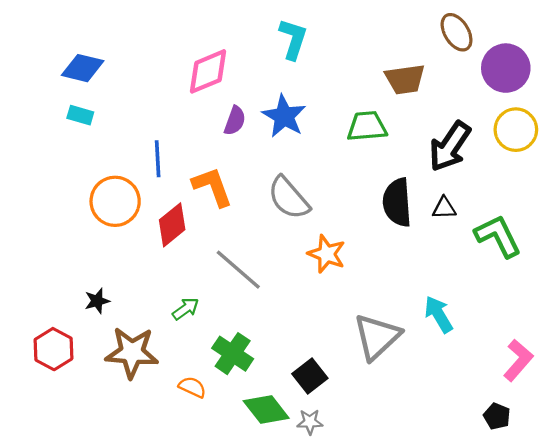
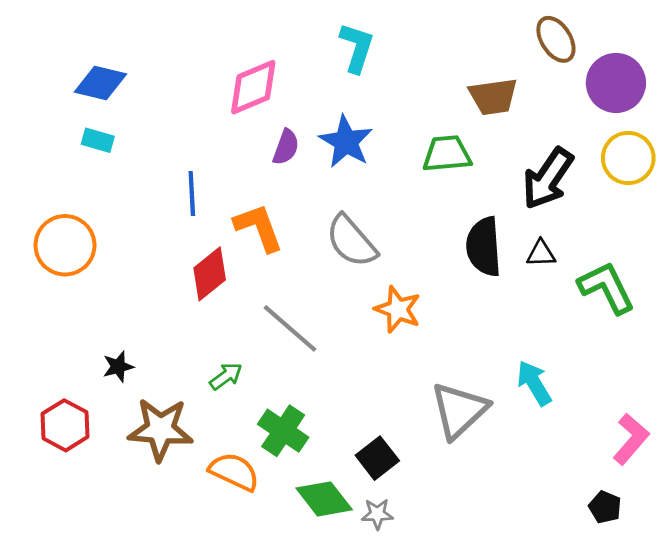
orange circle: (115, 201) -> (65, 245), moved
orange semicircle: (192, 387) -> (234, 472), size x1.5

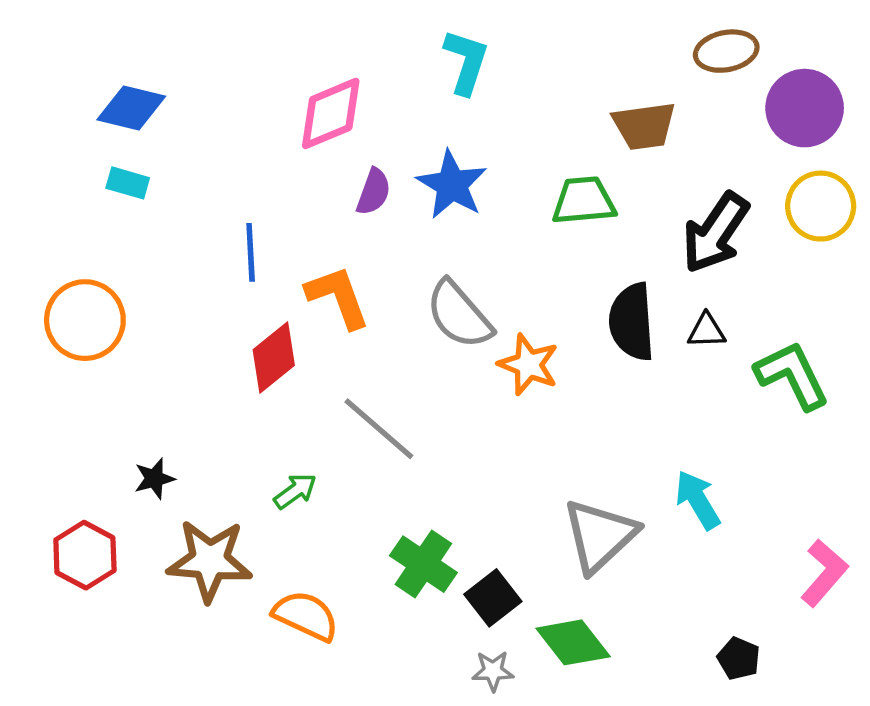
brown ellipse: (556, 39) -> (726, 51), turned -69
orange star: (398, 309) -> (528, 365), moved
green cross: (283, 431) -> (423, 564), moved
green diamond: (324, 499) -> (573, 642), moved
black pentagon: (605, 507) -> (739, 658), moved

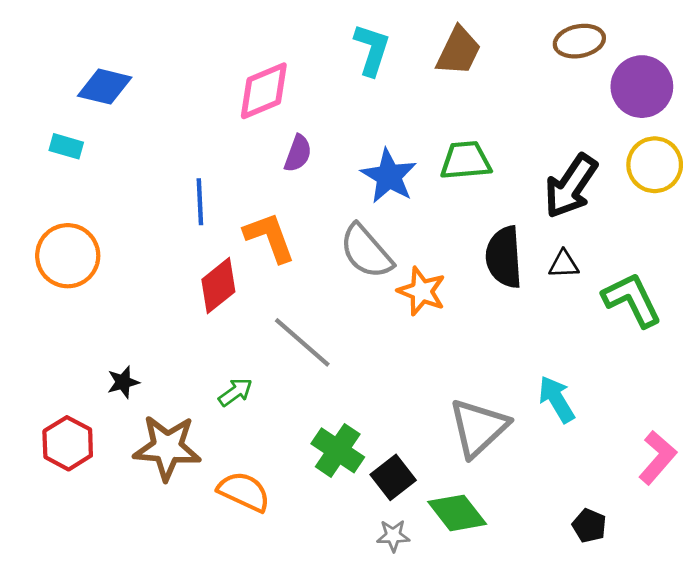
brown trapezoid: (644, 126) -> (459, 51), moved, turned -56
cyan rectangle: (128, 183) -> (66, 146), moved
blue star: (452, 185) -> (389, 176), moved

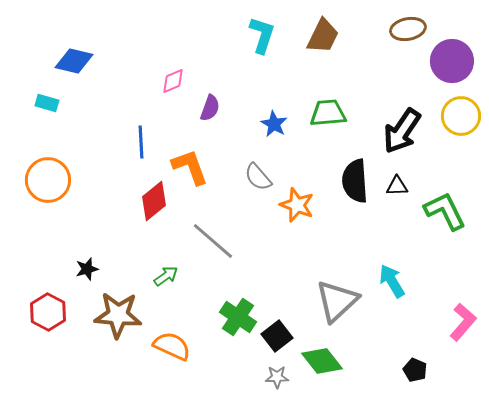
pink diamond: (264, 91) -> (173, 81), moved, size x0.6
blue star: (389, 176) -> (274, 124), size x0.7
gray semicircle: (366, 251) -> (258, 177), size x0.7

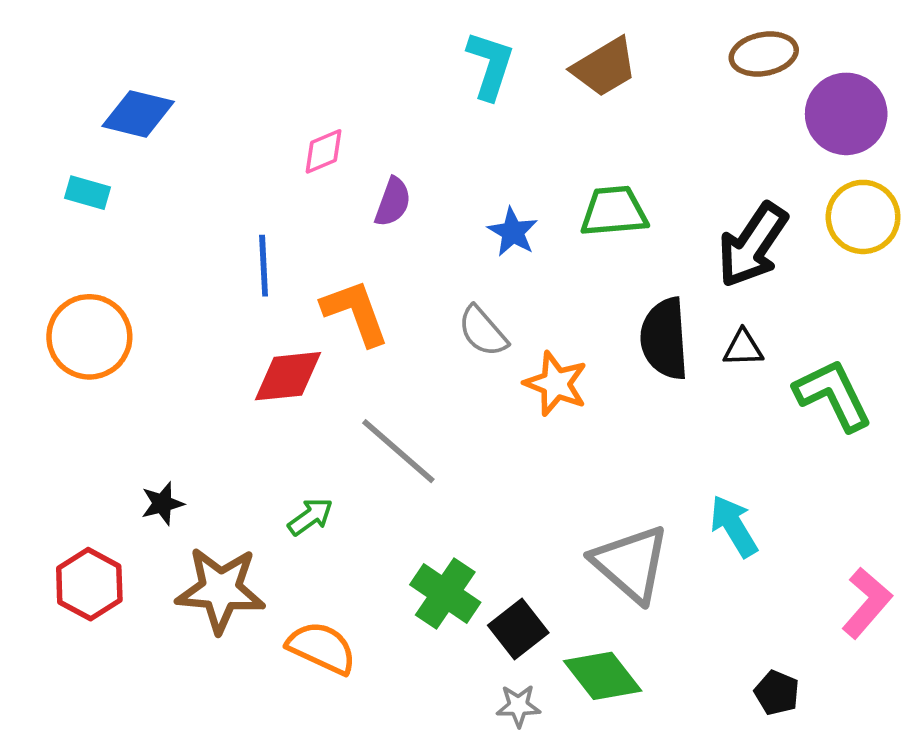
brown trapezoid: (323, 36) -> (605, 67), turned 33
red diamond: (154, 201) -> (288, 376), turned 33
gray triangle: (337, 301) -> (631, 564), turned -36

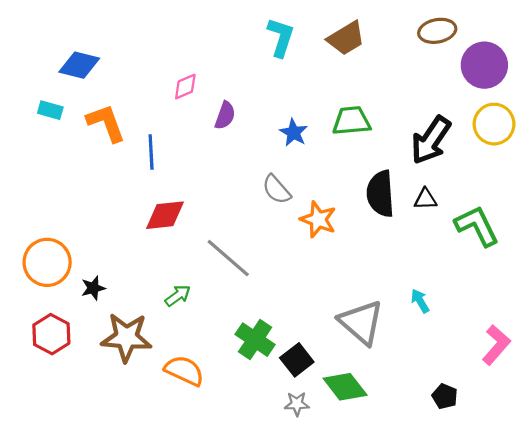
orange L-shape: (355, 312) -> (106, 123), moved
orange circle: (89, 337) -> (47, 262), moved
cyan arrow: (734, 526) -> (420, 301), size x0.7

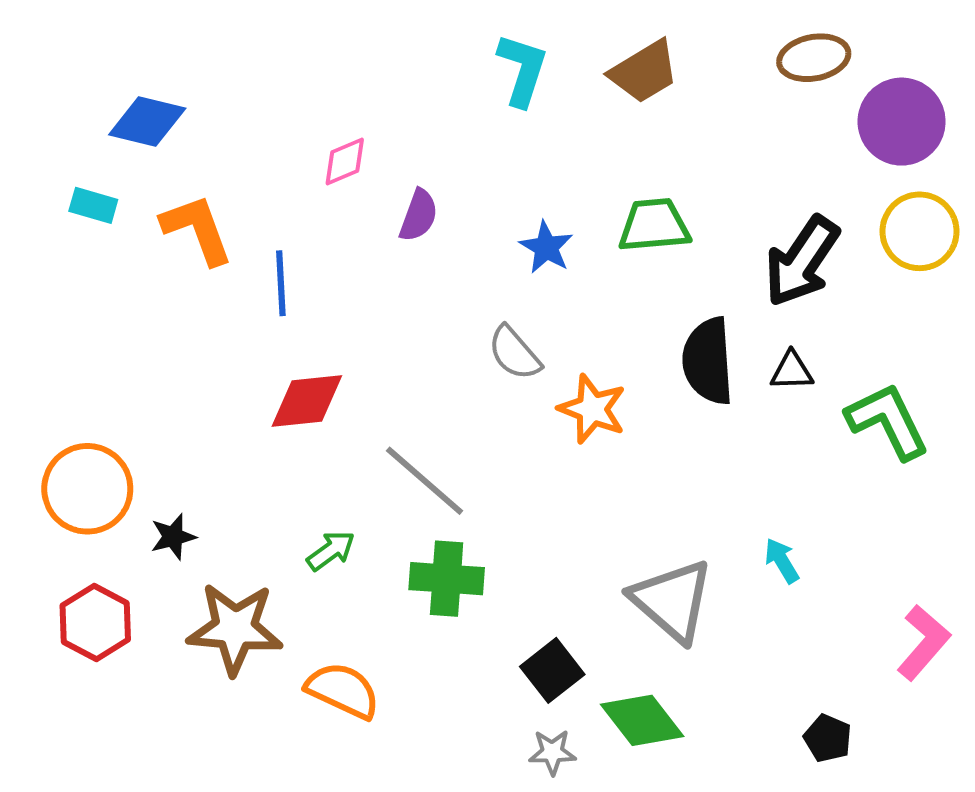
green cross: (255, 340) -> (447, 579), moved, turned -30

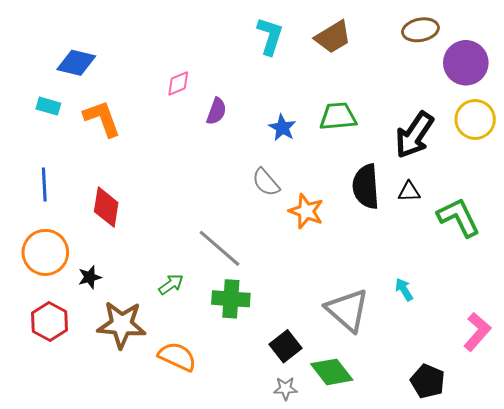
blue line: (281, 283) -> (44, 184), moved
red diamond: (307, 401) -> (106, 207), moved, turned -75
black pentagon: (828, 738) -> (428, 381), size x1.4

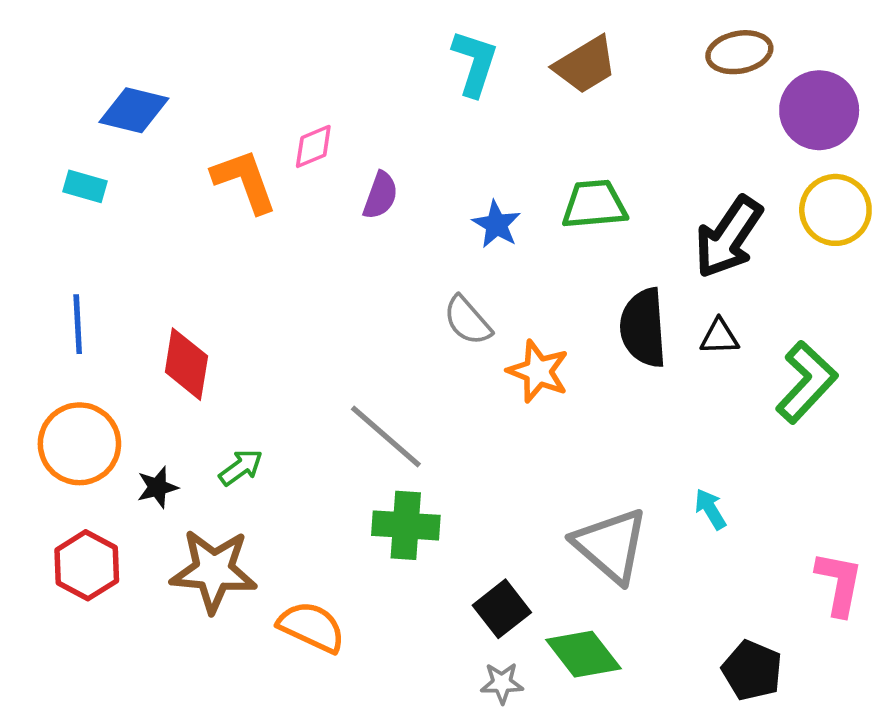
orange L-shape: (102, 118) -> (244, 181), moved
green L-shape: (459, 217) -> (806, 382), turned 69
green arrow: (171, 284) -> (241, 467), moved
pink L-shape: (477, 332) -> (839, 583), turned -30

